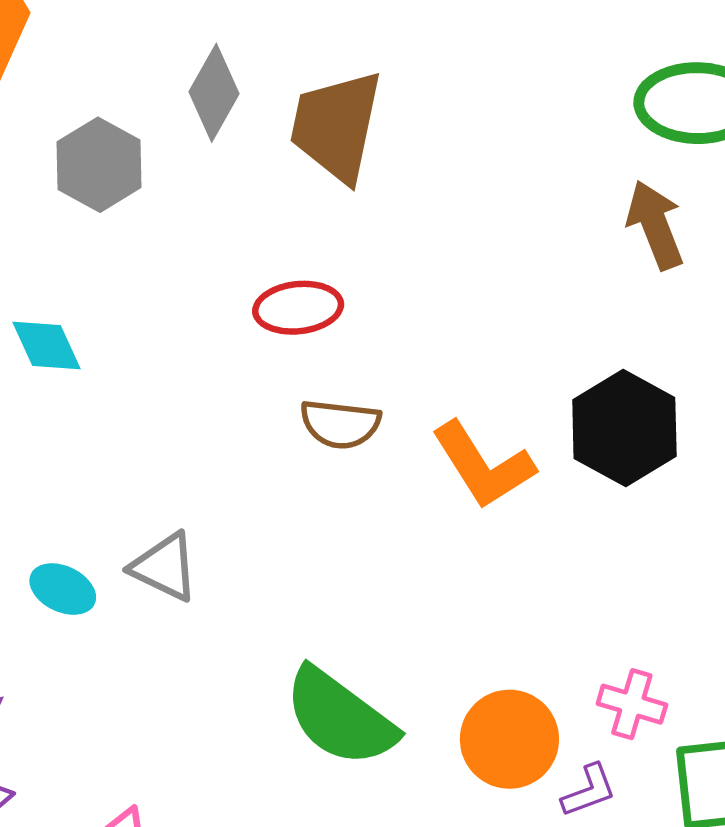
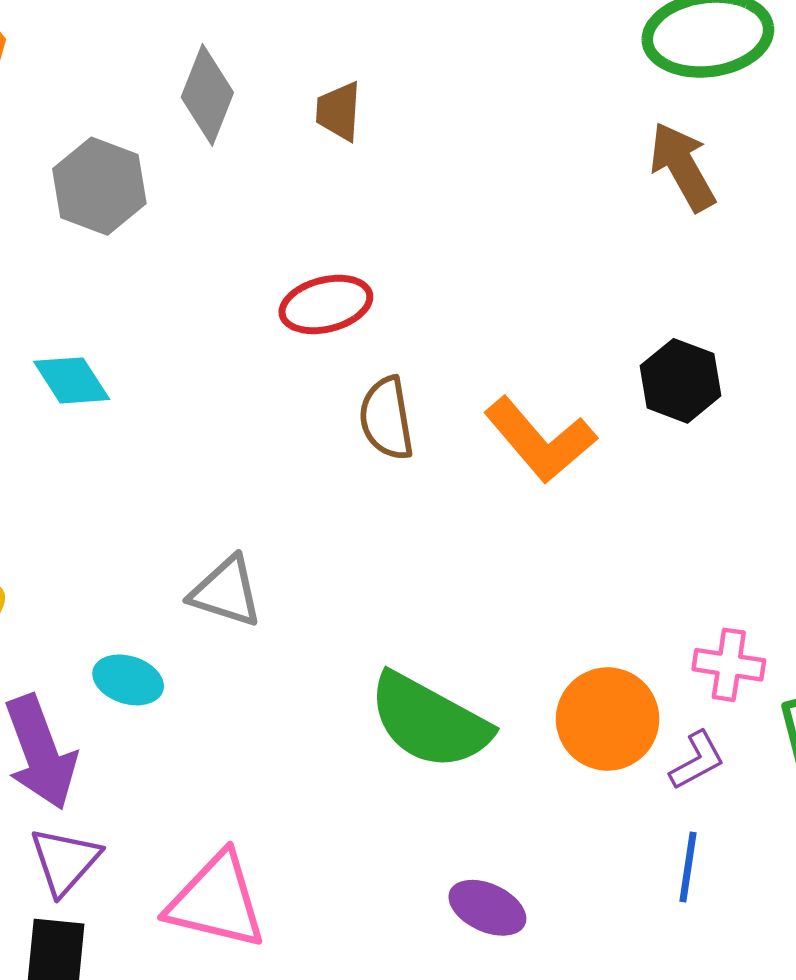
brown trapezoid: (336, 126) -> (339, 111), size x0.5
brown semicircle: (340, 424) -> (386, 418), turned 82
black hexagon: (624, 428) -> (680, 381), size x0.7
cyan ellipse: (63, 589) -> (128, 680), moved

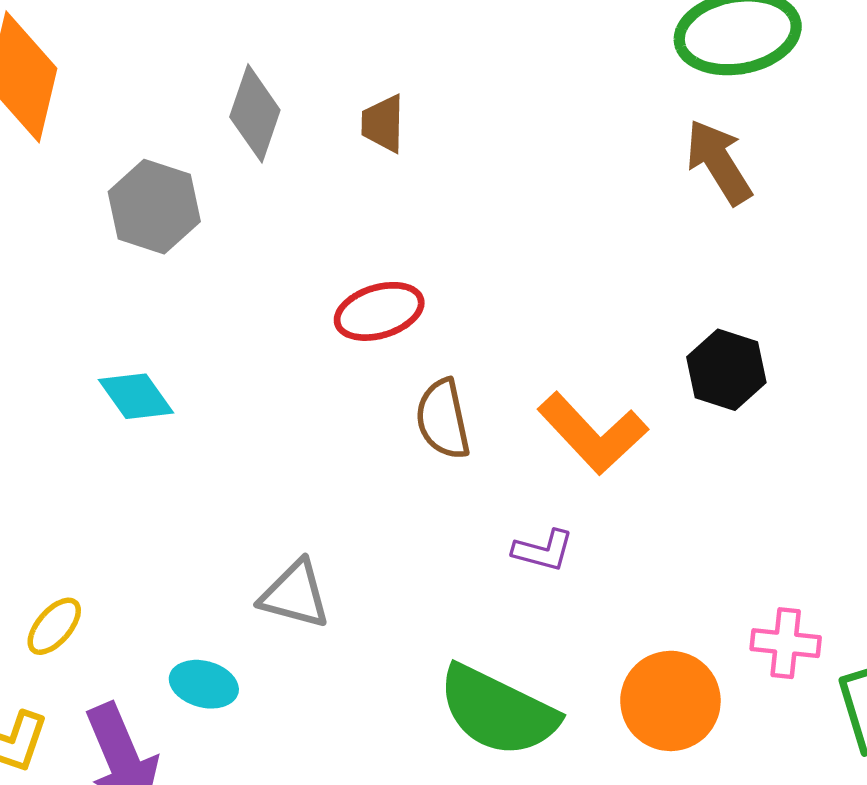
purple L-shape: (697, 760) -> (543, 551), moved, turned 46

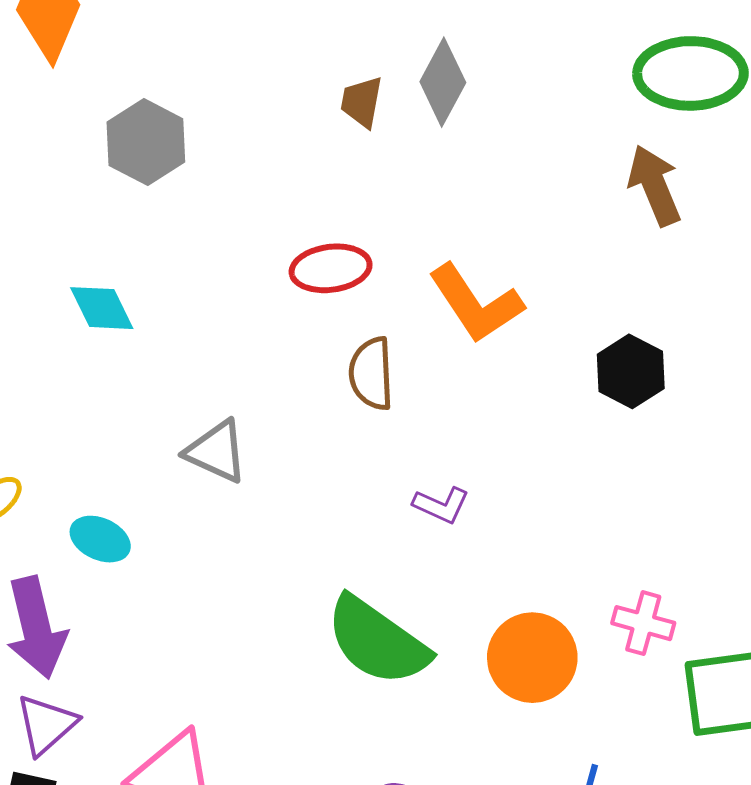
gray diamond: (255, 113) -> (443, 82), moved
orange L-shape: (593, 433) -> (476, 304), moved
gray triangle: (295, 594) -> (216, 451), moved
cyan ellipse: (204, 684) -> (100, 539), moved

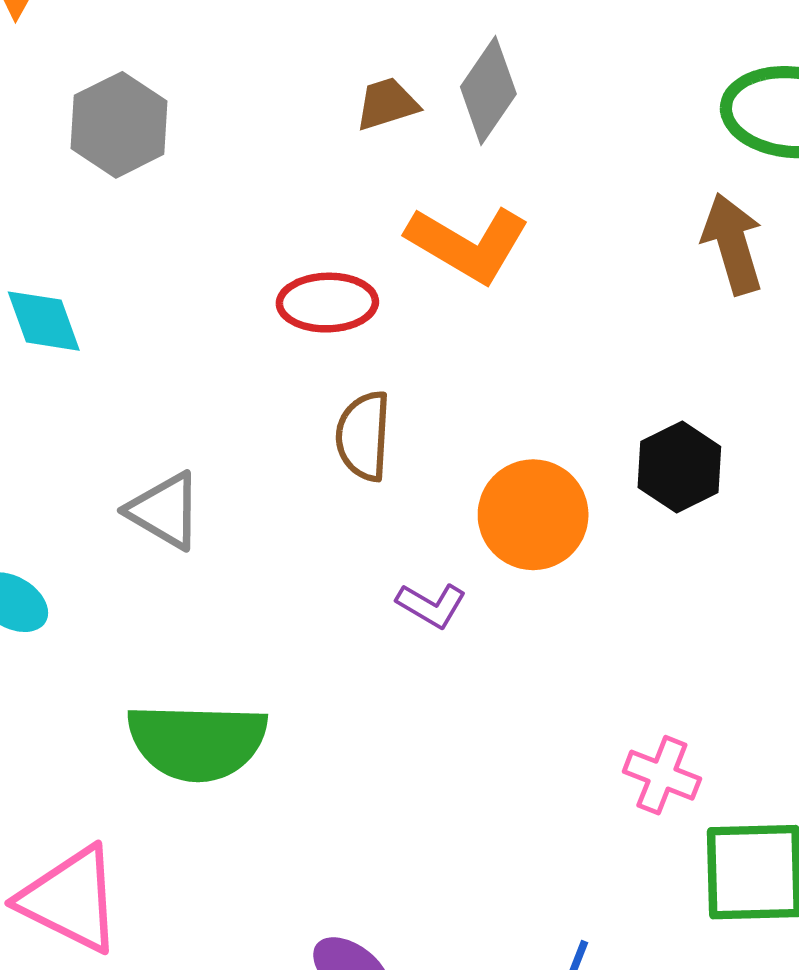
brown trapezoid: (362, 102) -> (387, 104), turned 56
orange L-shape: (476, 304) -> (468, 244), moved, turned -32
green semicircle: (377, 641) -> (197, 742), moved, turned -40
orange circle: (532, 658) -> (533, 515), moved

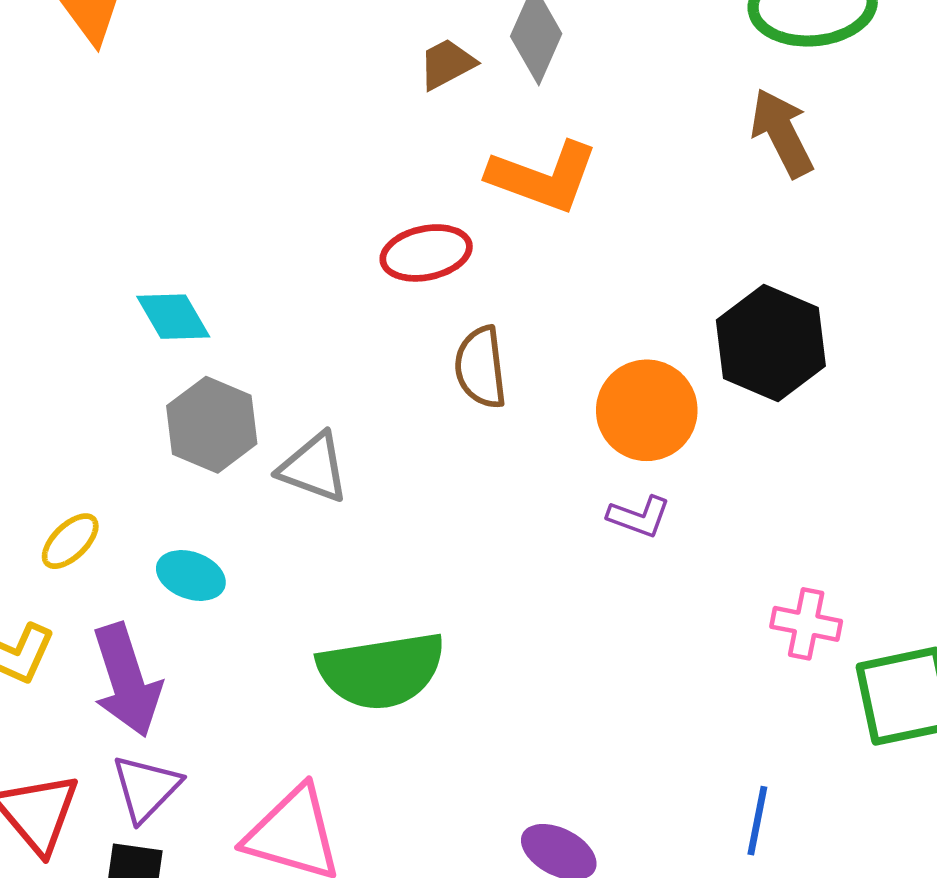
gray hexagon: (119, 125) -> (212, 425), moved
black hexagon: (679, 467) -> (771, 343), size x1.4
purple L-shape: (431, 605) -> (639, 517), moved

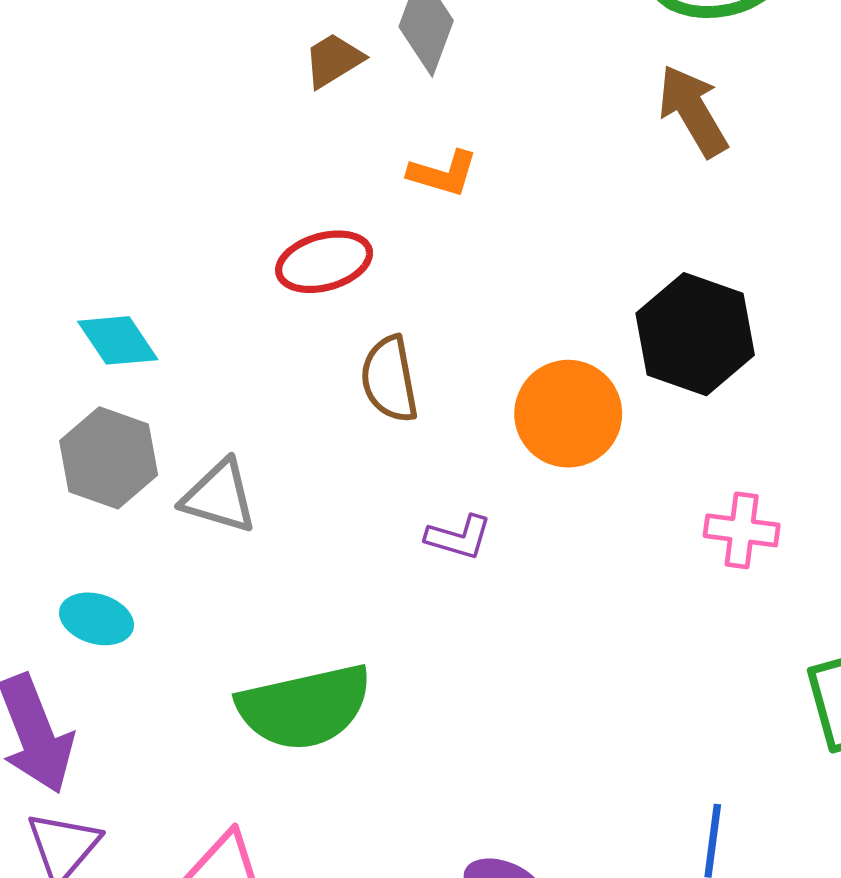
orange L-shape: (543, 177) -> (443, 173), size x0.6
cyan diamond: (173, 317) -> (118, 340), moved
purple L-shape: (639, 517) -> (459, 537), moved
pink cross: (806, 624) -> (742, 530), moved

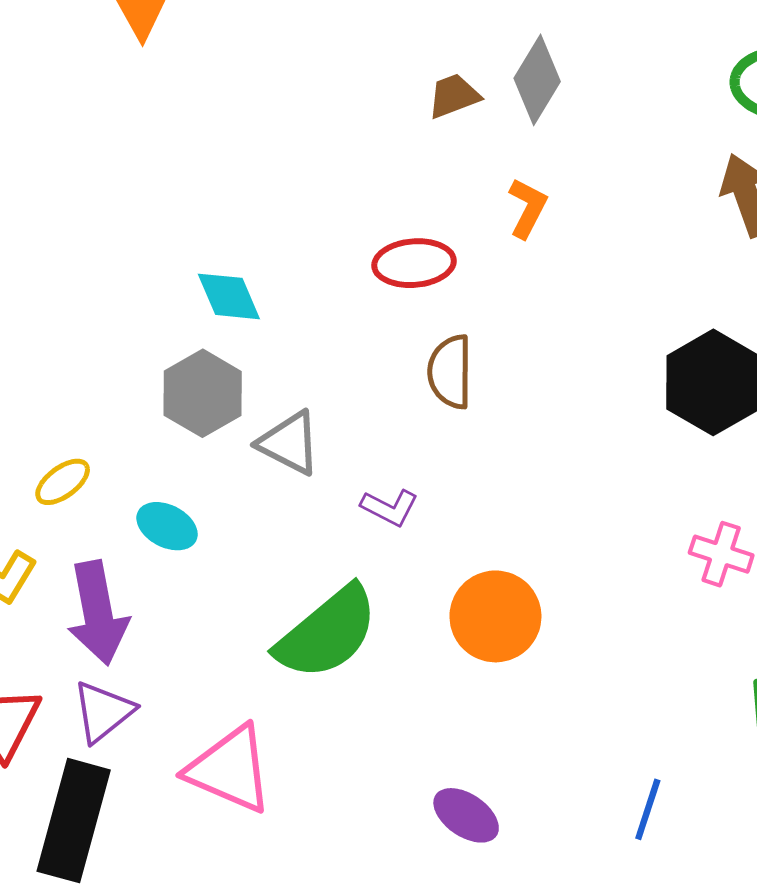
orange L-shape: (443, 173) -> (528, 208), turned -90
orange circle: (568, 414) -> (495, 616), moved
purple L-shape: (459, 537) -> (390, 508), moved
green semicircle: (304, 707) -> (327, 633), turned -38

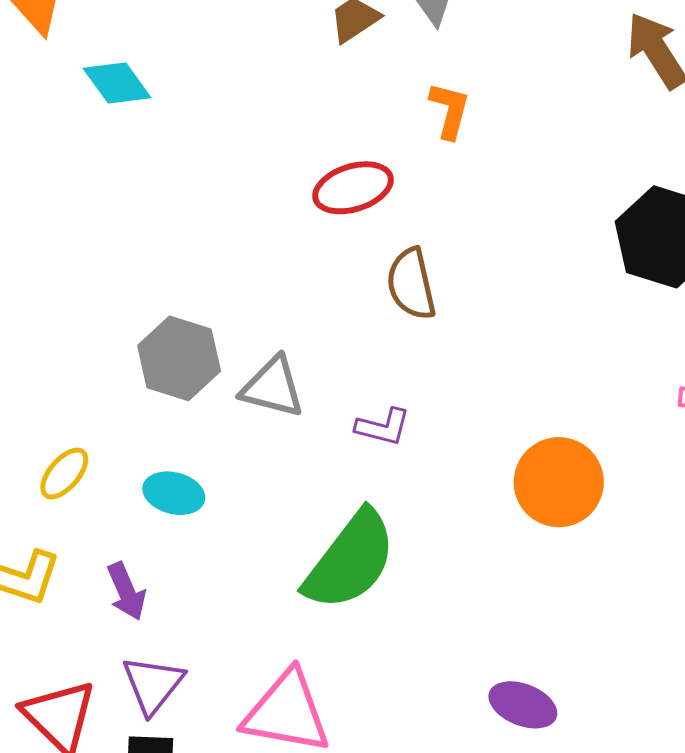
cyan diamond: (229, 296) -> (117, 83), moved
purple arrow: (98, 613) -> (126, 591), size x0.6
orange circle: (495, 616) -> (559, 482), moved

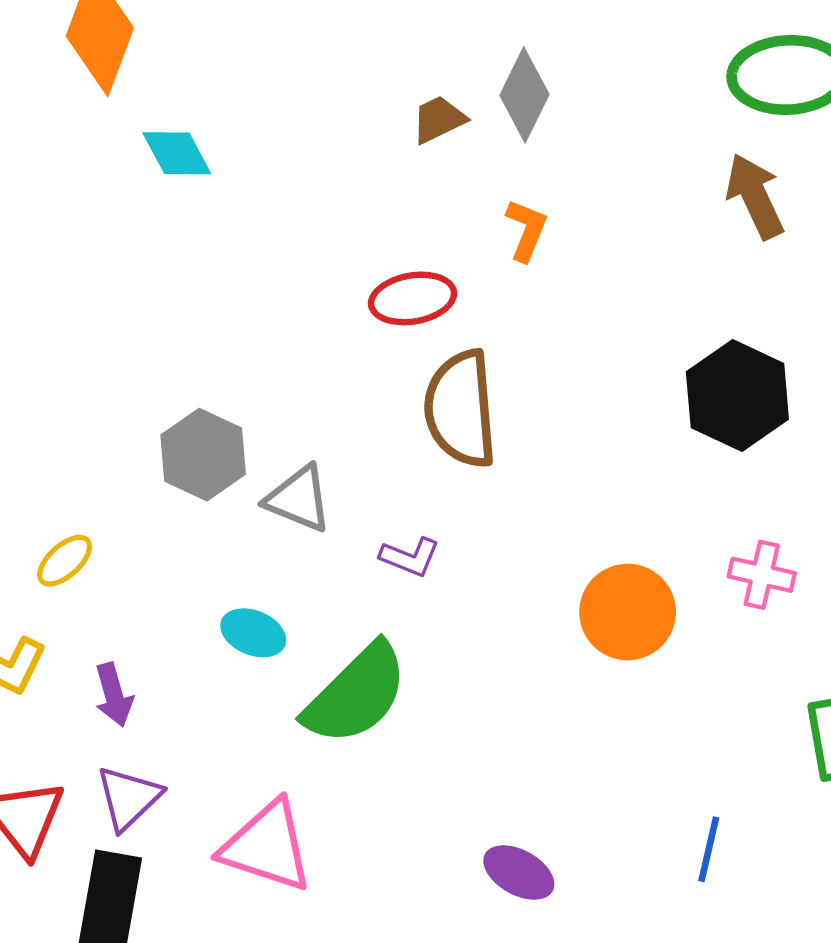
brown semicircle: (411, 284) -> (461, 409), size x1.5
orange circle: (559, 482) -> (628, 612), moved
cyan ellipse: (174, 493) -> (253, 633), moved

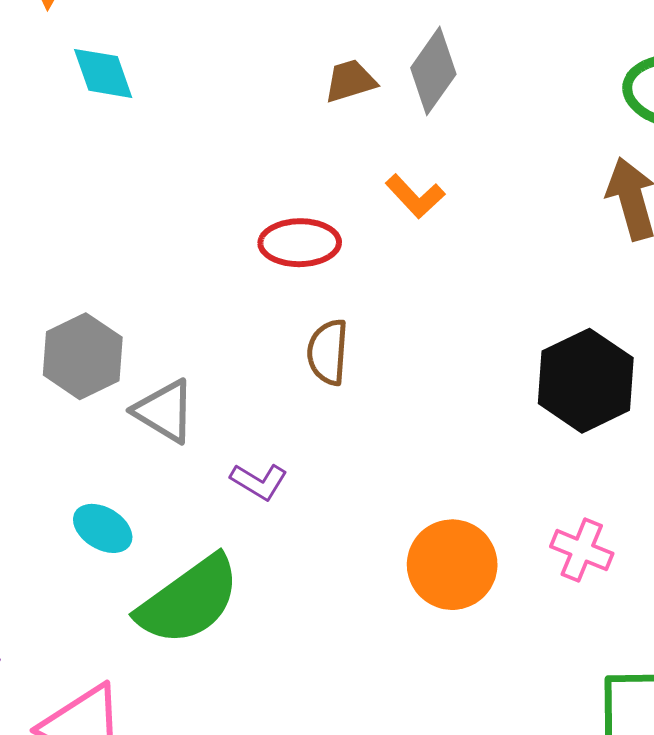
orange L-shape: (526, 230) -> (415, 196), turned 106
brown semicircle: (461, 409) -> (328, 352), size x0.6

